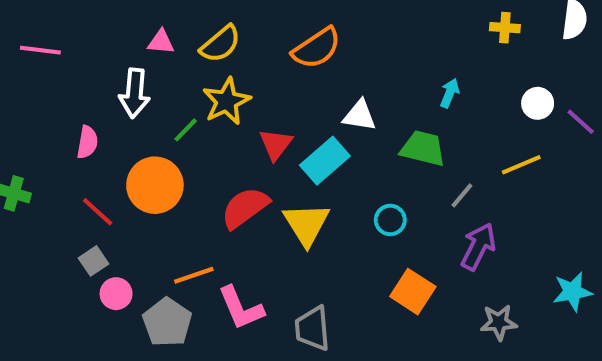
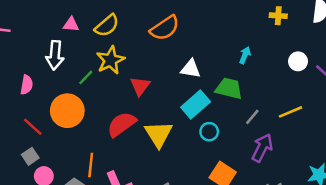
cyan rectangle: (325, 161) -> (196, 105), moved
yellow line: (521, 165) -> (291, 112), moved
orange line: (194, 275) -> (91, 165), turned -65

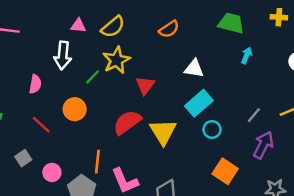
orange semicircle: (165, 28) -> (169, 29), size x0.7
green trapezoid: (229, 89) -> (231, 23), moved
orange circle: (67, 111) -> (75, 109), size x0.7
gray square: (30, 156) -> (23, 158), moved

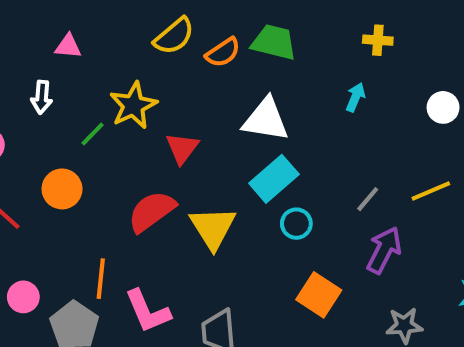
yellow cross: (279, 17) -> (378, 40), moved
green trapezoid: (231, 23) -> (274, 42), moved
yellow semicircle: (113, 27) -> (174, 36), moved
white arrow: (63, 55) -> (42, 97), size x0.7
white triangle: (194, 69) -> (266, 120), size x1.4

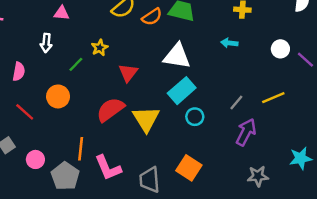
cyan arrow: (355, 97) -> (229, 43), turned -105
yellow star: (133, 105) -> (100, 48), size x0.6
orange square: (319, 295) -> (189, 168), moved

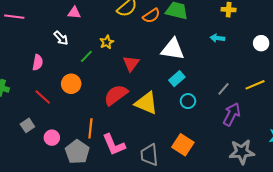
white arrow: (46, 43) -> (61, 38), turned -49
cyan rectangle: (182, 91) -> (177, 79), size x0.7
yellow triangle: (146, 119) -> (146, 103), turned -35
gray star: (258, 176) -> (242, 152), size x1.4

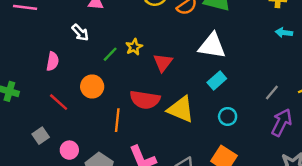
cyan arrow: (217, 38) -> (284, 33), moved
yellow star: (107, 42) -> (134, 47), moved
red semicircle: (116, 95) -> (145, 100), turned -135
cyan circle: (188, 101) -> (228, 116), moved
orange line: (90, 128) -> (117, 120), moved

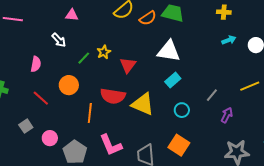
cyan arrow: (284, 33) -> (229, 40), turned 152
gray line: (272, 93) -> (212, 95), moved
purple arrow: (282, 122) -> (227, 115), size x0.7

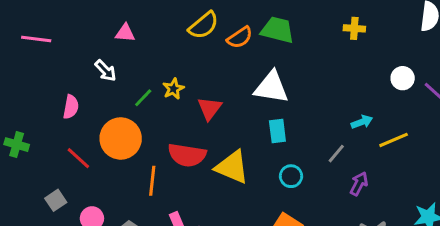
cyan arrow: (229, 40) -> (362, 122), moved
cyan rectangle: (173, 80) -> (277, 131), turned -56
orange circle: (69, 85) -> (121, 138), size x1.4

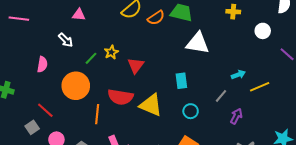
white circle: (403, 78) -> (263, 31), moved
white triangle: (271, 87) -> (198, 43), moved
red line: (78, 158) -> (45, 110), moved

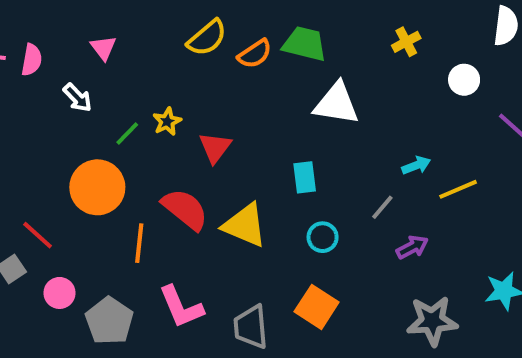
yellow cross: (233, 12) -> (406, 42), turned -32
pink triangle: (79, 15) -> (103, 48), turned 48
pink semicircle: (42, 64) -> (32, 60), moved
red semicircle: (120, 97) -> (185, 209), turned -150
purple arrow: (236, 116) -> (412, 247), turned 35

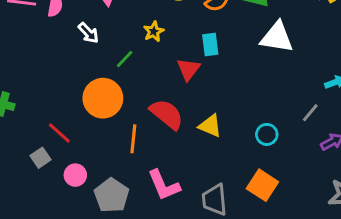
yellow star: (167, 122) -> (154, 31), moved
cyan rectangle: (305, 177) -> (210, 45), moved
yellow triangle: (245, 225) -> (210, 126), size x0.7

